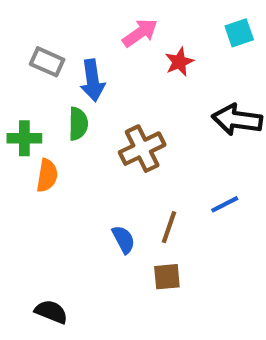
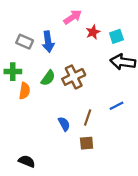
cyan square: (239, 33) -> (116, 36), moved
gray rectangle: (47, 62) -> (25, 42), moved
green semicircle: (78, 124) -> (48, 78), moved, turned 35

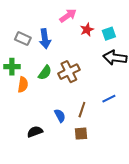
black semicircle: (27, 161) -> (35, 132), moved, turned -42

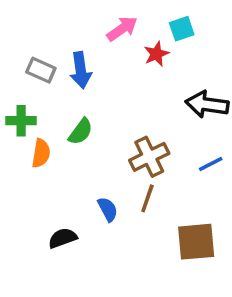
cyan square: (109, 34) -> (182, 29), moved
brown cross: (69, 72) -> (149, 157), moved
blue line: (109, 99) -> (211, 164), moved
brown square: (81, 134) -> (196, 242), moved, size x1.6

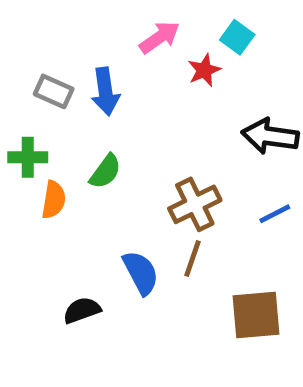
cyan square: (182, 29) -> (237, 37), turned -35
blue semicircle: (108, 209) -> (141, 273), size x1.4

